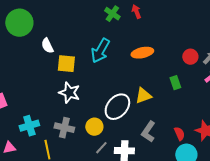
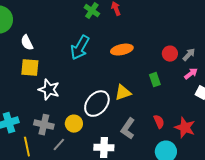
yellow square: (66, 64) -> (30, 68), moved
red semicircle: (179, 134) -> (159, 122), moved
gray line: (101, 148) -> (59, 145), moved

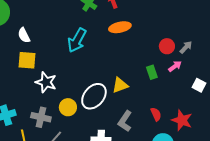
orange ellipse: (122, 50) -> (120, 27), moved
pink arrow: (191, 74) -> (175, 66), moved
yellow circle: (74, 124) -> (68, 107), moved

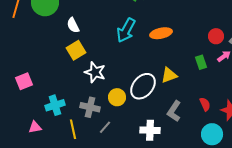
orange ellipse: (120, 27) -> (161, 33), moved
yellow square: (27, 60) -> (76, 50), turned -36

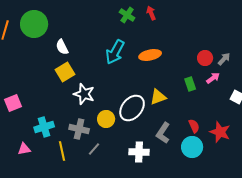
cyan circle: (212, 134) -> (192, 147), moved

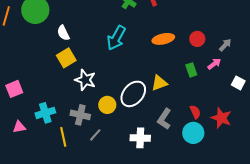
orange ellipse: (150, 55) -> (163, 39), moved
red circle: (205, 58) -> (197, 39), moved
pink triangle: (24, 149) -> (19, 127), moved

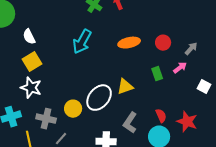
white star: (85, 80) -> (31, 88), moved

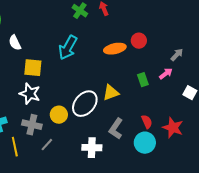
red circle: (163, 43) -> (139, 41), moved
yellow square: (32, 62) -> (33, 68), moved, turned 36
white star: (31, 88) -> (30, 94), moved

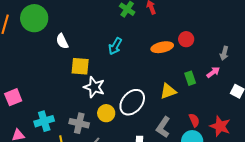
cyan arrow: (68, 48) -> (115, 46), size x0.7
gray arrow: (177, 55) -> (224, 53), turned 152
yellow triangle: (111, 93) -> (168, 91), moved
white star: (30, 94) -> (94, 87), moved

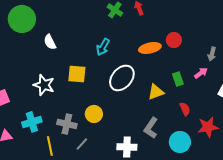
yellow square: (80, 66) -> (77, 74), moved
white star: (94, 87) -> (44, 85), moved
white ellipse: (132, 102) -> (122, 78), moved
red semicircle: (194, 120) -> (185, 109), moved
red star: (220, 126) -> (208, 127), turned -30

